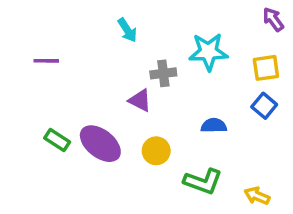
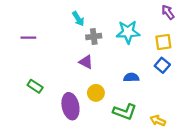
gray cross: (163, 73) -> (94, 37), moved
purple ellipse: (100, 144) -> (70, 106), moved, turned 40

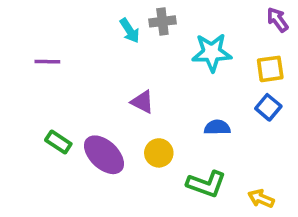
gray cross: (94, 37) -> (162, 21), moved
purple ellipse: (70, 106) -> (104, 155), moved, turned -35

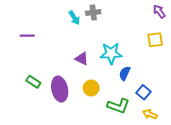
cyan star: (212, 52) -> (111, 53), moved
blue square: (268, 107) -> (144, 92), moved
blue semicircle: (217, 127) -> (125, 73), turned -64
purple ellipse: (104, 155) -> (60, 89), turned 35

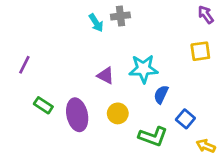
purple line: (27, 36) -> (24, 65), moved, turned -64
yellow arrow: (150, 114) -> (206, 146), moved

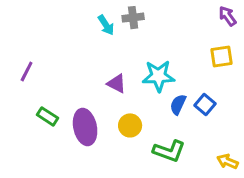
blue square: (185, 119) -> (205, 104), moved

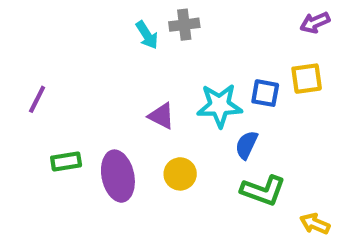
purple arrow: (227, 16) -> (315, 23), turned -78
blue square: (205, 104) -> (265, 93), moved, turned -30
green rectangle: (48, 116) -> (66, 162), turned -42
green L-shape: (169, 151) -> (263, 191), moved

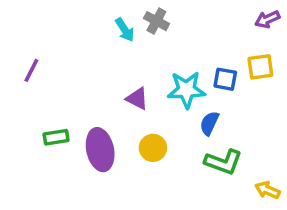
gray cross: (184, 25) -> (156, 21), turned 35
purple line: (37, 99) -> (31, 70), moved

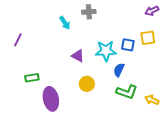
gray cross: (156, 21) -> (89, 12), turned -32
cyan arrow: (125, 30) -> (65, 23), moved
purple ellipse: (100, 150) -> (51, 99), moved
yellow arrow: (267, 190) -> (152, 100), moved

